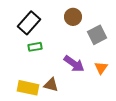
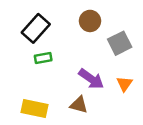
brown triangle: (51, 85) -> (79, 105), moved

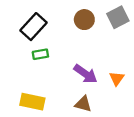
gray square: (120, 43) -> (118, 17), moved
brown triangle: (79, 105) -> (83, 104), moved

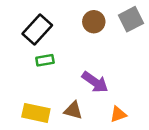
orange triangle: (117, 79) -> (118, 114), moved, turned 35
brown triangle: (83, 104) -> (73, 110), moved

